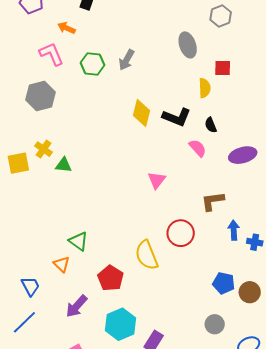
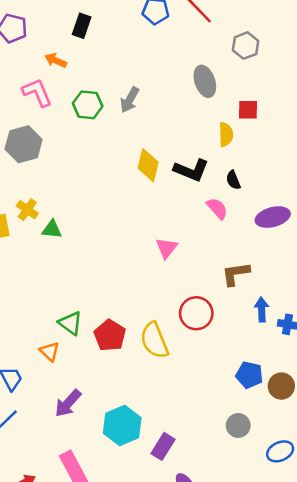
red pentagon: (111, 278) -> (110, 335), moved

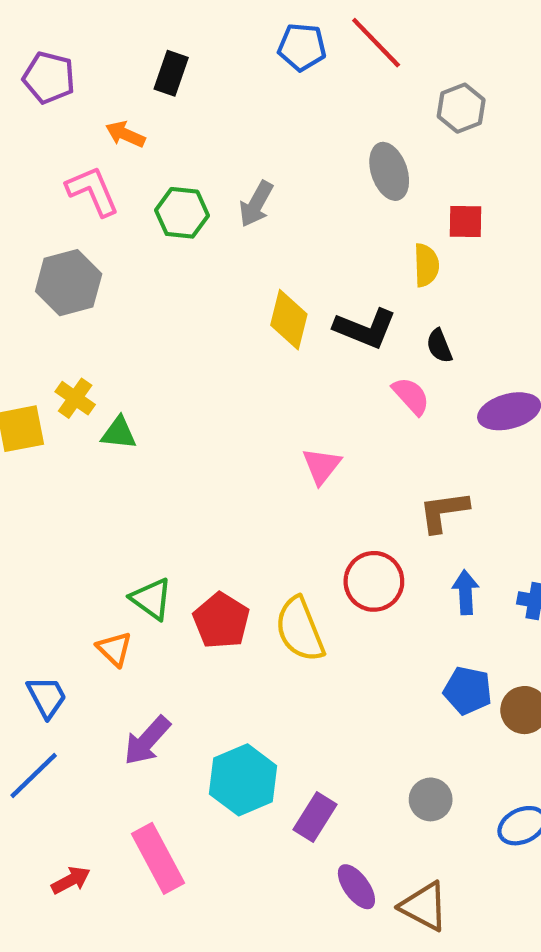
blue arrow: (262, 310) -> (465, 592), moved
gray circle: (238, 425) -> (431, 799), moved

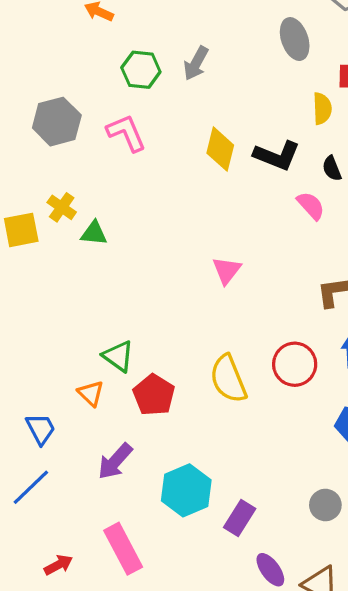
pink L-shape: (93, 191) -> (126, 133), moved
pink triangle: (322, 466) -> (227, 270), moved
red circle: (374, 581) -> (295, 364), moved
red pentagon: (221, 621) -> (154, 395), moved

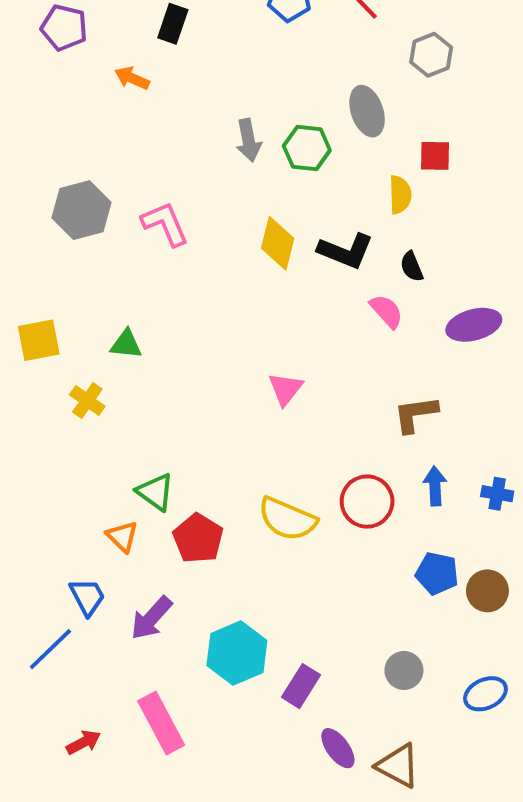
gray arrow: (196, 63) -> (249, 140), turned -40
green hexagon: (141, 70) -> (307, 148), moved
yellow cross: (62, 207) -> (87, 401), moved
yellow semicircle: (228, 379) -> (287, 519), turned -45
blue trapezoid: (41, 429) -> (87, 597), moved

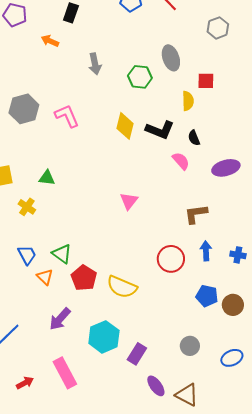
gray hexagon: (431, 55) -> (218, 28), moved
gray arrow: (249, 140) -> (95, 64), moved
yellow semicircle: (287, 519) -> (122, 287), moved
blue trapezoid: (87, 597) -> (27, 255), moved

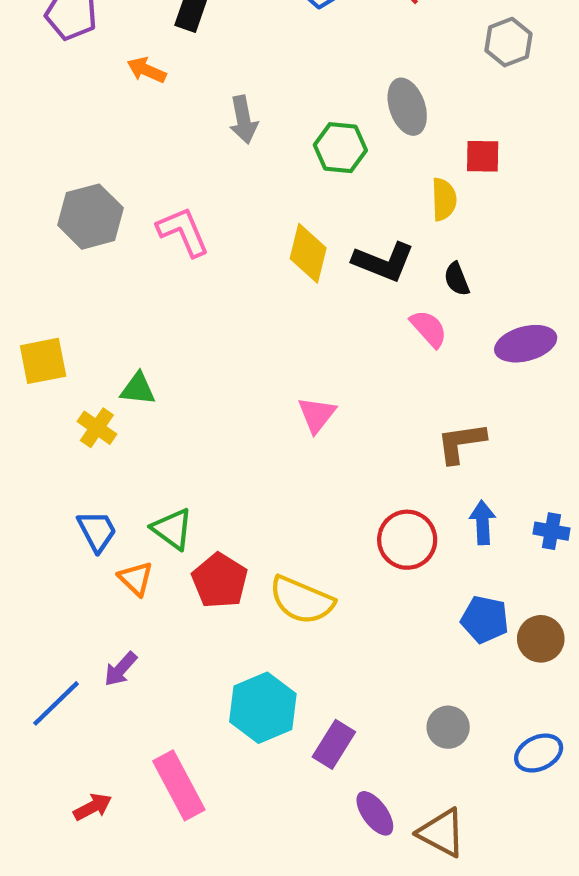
green triangle: (47, 178) -> (138, 389), moved
purple arrow: (60, 319) -> (121, 669), moved, size x0.7

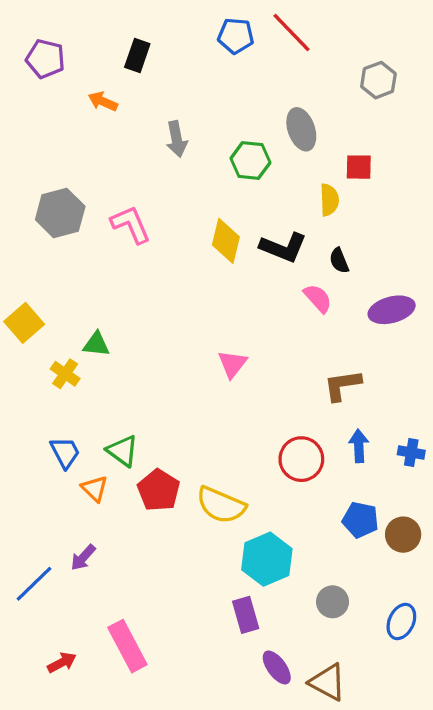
yellow square: (43, 361) -> (24, 323), turned -30
cyan hexagon: (263, 708) -> (267, 559), moved
purple rectangle: (334, 744) -> (246, 615), turned -48
blue ellipse: (539, 753) -> (401, 621), turned -40

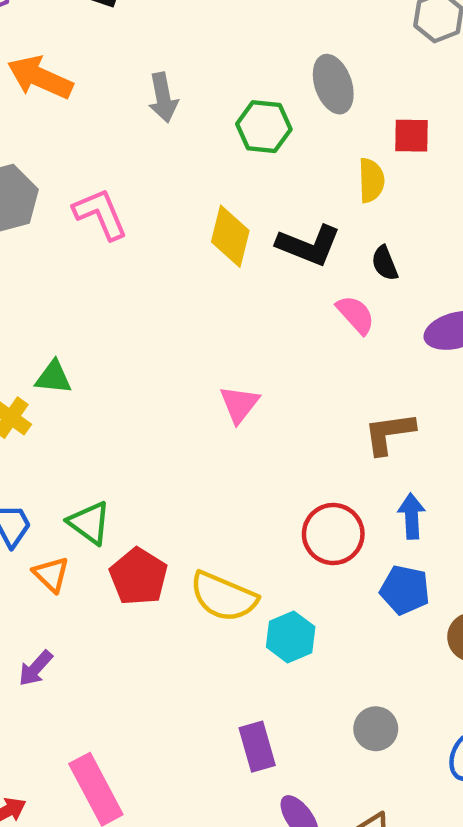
orange arrow: (103, 101) -> (40, 77), moved, size x1.6
blue pentagon: (360, 520) -> (405, 590), moved
cyan hexagon: (267, 559) -> (291, 637), moved, size x0.7

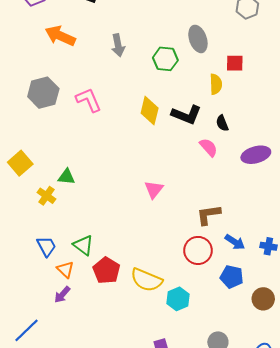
brown L-shape: (389, 433) -> (208, 215), moved
blue arrow: (412, 516) -> (235, 242), turned 126
purple arrow: (36, 668) -> (62, 295), moved

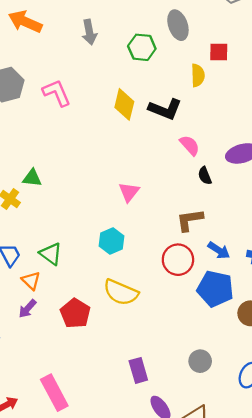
black semicircle: (222, 123) -> (205, 176), moved
red pentagon: (106, 270) -> (75, 313), moved
blue pentagon: (232, 277) -> (215, 289), size x1.4
cyan hexagon: (178, 299) -> (111, 241), moved

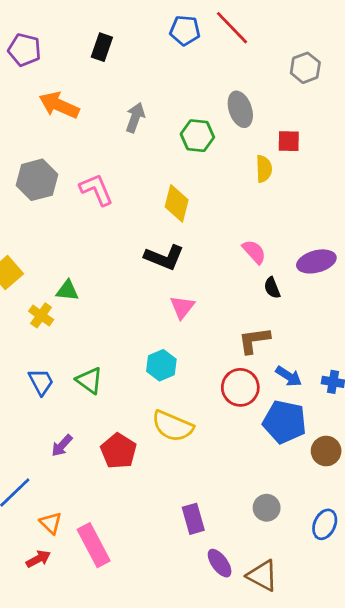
gray arrow: (89, 32) -> (135, 118), turned -150
black L-shape: (165, 109) -> (164, 257), moved
orange triangle: (31, 281) -> (51, 523), moved

